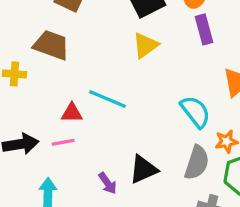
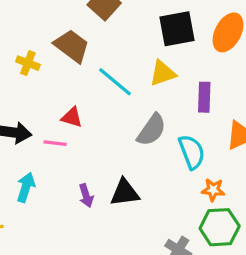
purple rectangle: (204, 29) -> (204, 97), moved
cyan line: (108, 99) -> (115, 82), moved
gray semicircle: (197, 163) -> (152, 130), moved

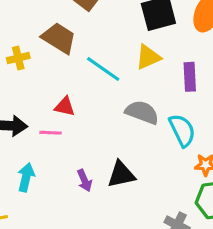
yellow cross: (28, 63) -> (18, 58), turned -30
gray semicircle: (152, 130) -> (142, 112), turned -100

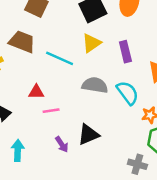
pink line: (51, 133) -> (51, 111), moved

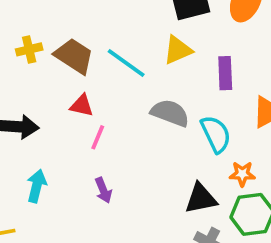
brown trapezoid: (22, 42) -> (74, 56), moved
pink line: (51, 111) -> (98, 137), turned -70
black triangle: (88, 135) -> (201, 198), moved

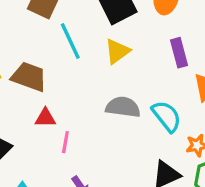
cyan line: (126, 63) -> (70, 41), moved, turned 42
purple rectangle: (225, 73) -> (179, 53), moved

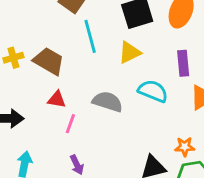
gray semicircle: (123, 107) -> (108, 102), moved
cyan semicircle: (167, 116) -> (153, 91), moved, turned -40

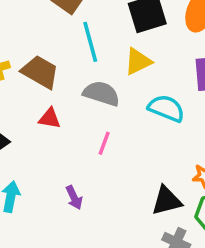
gray semicircle: (108, 102) -> (101, 93), moved
pink line: (70, 124) -> (104, 143), moved

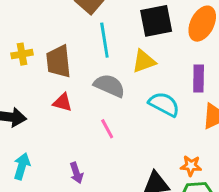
brown trapezoid: (40, 72) -> (58, 61), turned -132
pink line: (104, 143) -> (107, 129), turned -54

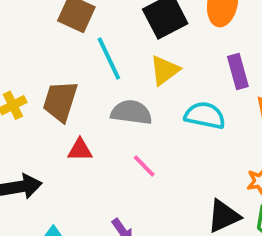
brown trapezoid: (58, 61) -> (60, 101), turned 40

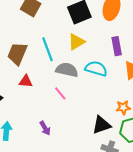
cyan line: (109, 58) -> (47, 49), moved
gray semicircle: (131, 112) -> (67, 70), moved

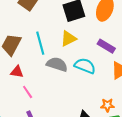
purple rectangle: (117, 46) -> (106, 46), turned -54
pink line: (60, 93) -> (28, 92), moved

